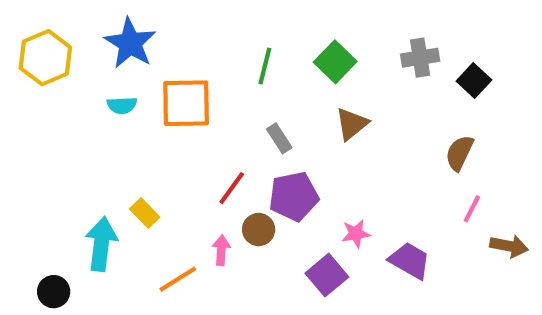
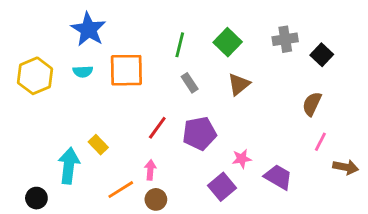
yellow hexagon: (45, 58) -> (35, 76), moved
gray rectangle: (279, 138) -> (190, 83), moved
brown circle: (259, 230) -> (156, 199), moved

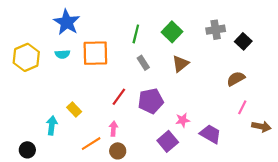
brown semicircle: (312, 104) -> (236, 79), turned 36
cyan arrow: (69, 166) -> (52, 125), size x0.7

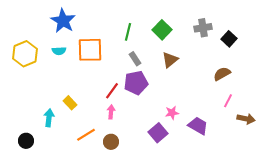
purple pentagon: (151, 101) -> (136, 83), moved
pink arrow: (113, 129) -> (111, 112), moved

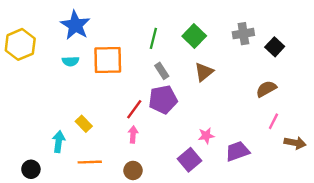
yellow hexagon: (25, 54) -> (20, 44), moved
purple trapezoid: (198, 126) -> (237, 151), turned -50
orange line: (86, 135) -> (90, 162), moved, turned 30

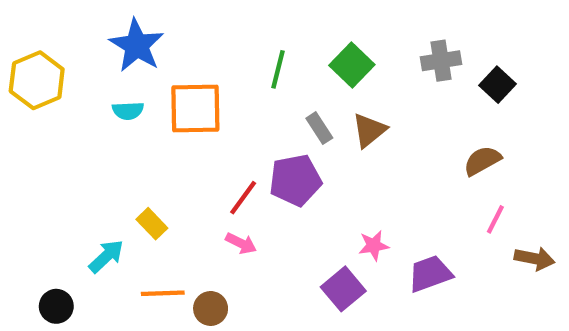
gray rectangle: (162, 71) -> (319, 128), moved
pink arrow: (133, 134) -> (241, 243), turned 112
cyan arrow: (59, 142) -> (106, 256), turned 40
brown circle: (133, 170) -> (211, 308), moved

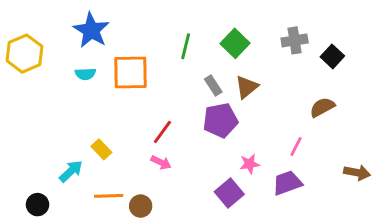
purple pentagon: (295, 180) -> (221, 120), moved
pink line: (495, 219) -> (296, 146), moved

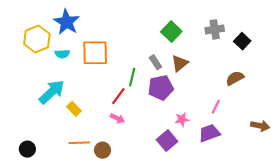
green line: (186, 46) -> (132, 77), moved
yellow hexagon: (24, 54) -> (37, 39), moved
cyan arrow: (71, 171) -> (52, 92), moved, size x1.5

